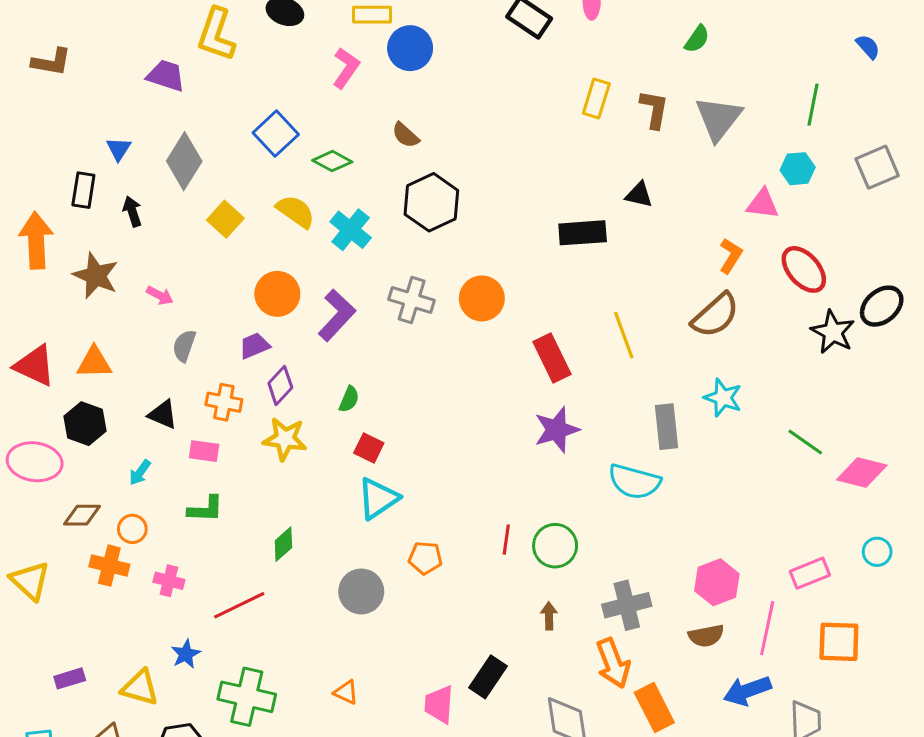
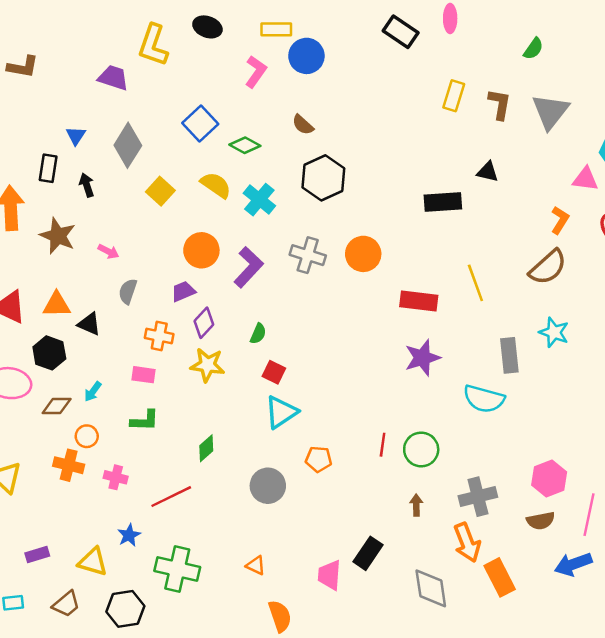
red rectangle: (552, 358) -> (419, 301), turned -57
black triangle: (163, 414) -> (89, 324), moved
brown diamond: (82, 515) -> (57, 406), moved

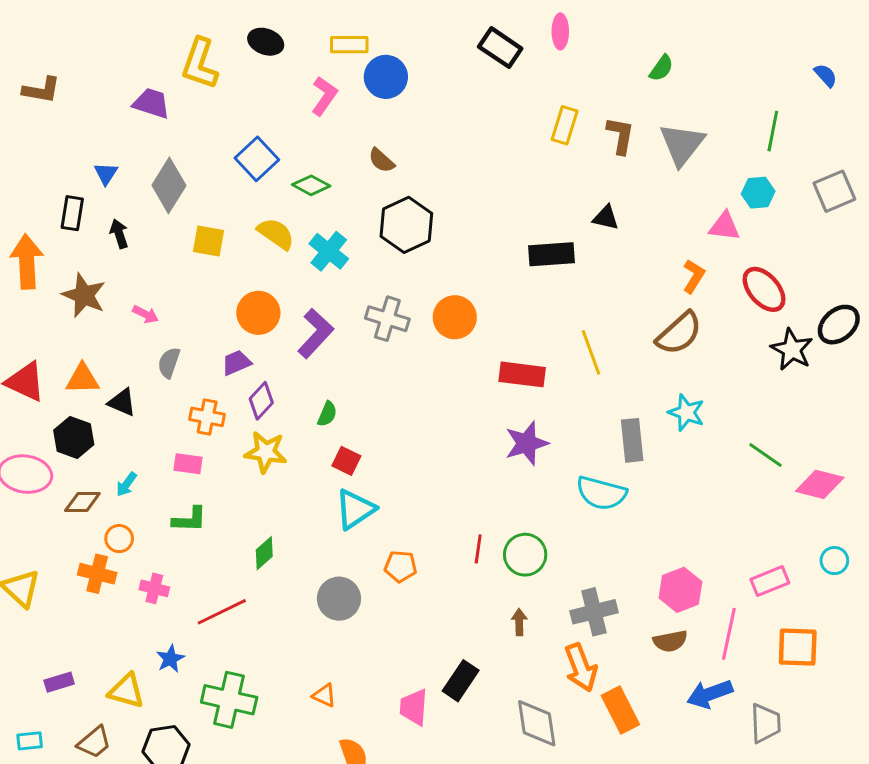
yellow square: (160, 191) -> (209, 241), turned -32

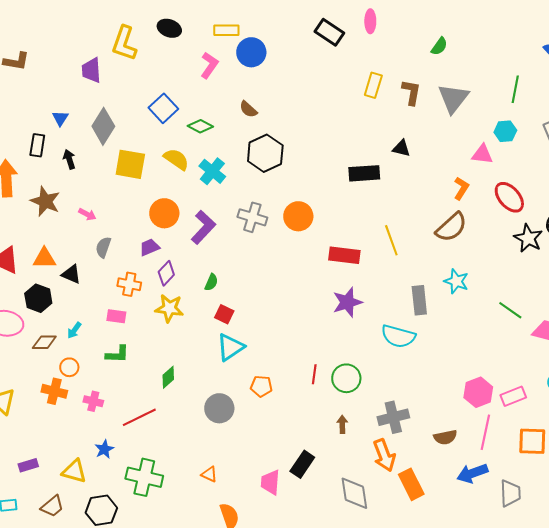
purple trapezoid: (151, 103) -> (91, 70), turned -112
yellow square: (209, 241) -> (130, 164), size x1.4
pink hexagon: (680, 590) -> (478, 392), moved

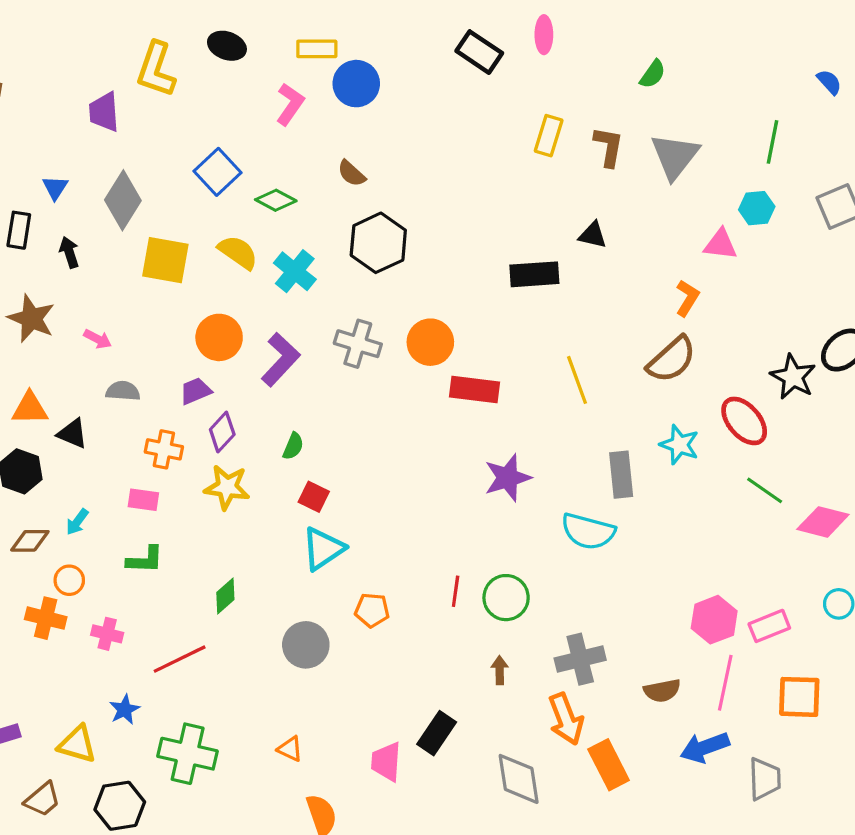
red ellipse: (509, 197) -> (744, 421), moved
gray semicircle: (103, 247) -> (123, 391), turned 75
red rectangle: (344, 255) -> (475, 389), moved

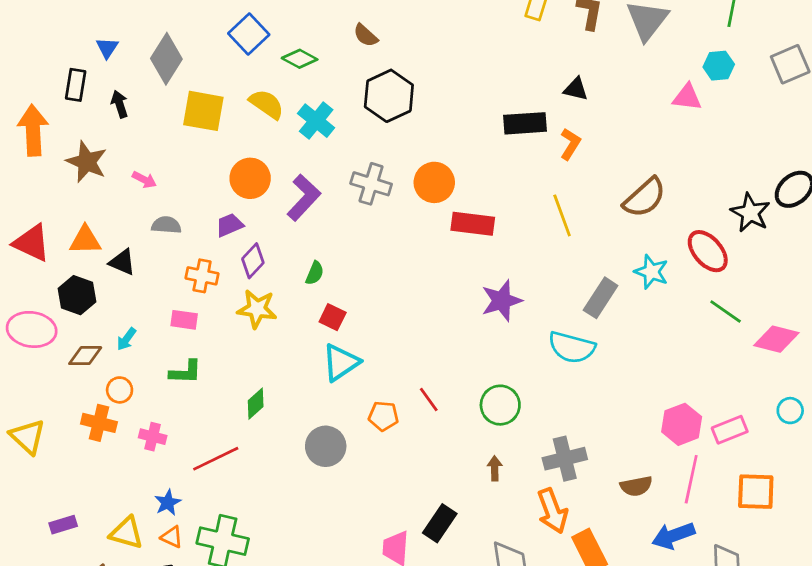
orange L-shape: (687, 298) -> (570, 144), moved
gray rectangle: (621, 475) -> (601, 298), turned 39
red line: (456, 591) -> (429, 400), moved, turned -44
orange triangle: (290, 749) -> (172, 537), moved

